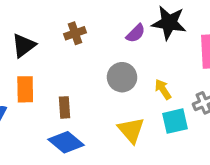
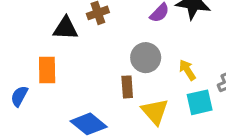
black triangle: (24, 45) -> (66, 28), moved, turned 40
brown rectangle: (64, 107) -> (127, 87), moved

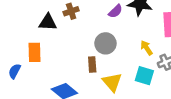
yellow arrow: (187, 70) -> (147, 48), moved
cyan square: (200, 102) -> (144, 76), turned 30

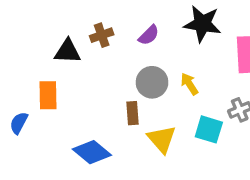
purple semicircle: (115, 11) -> (149, 35), moved
yellow arrow: (147, 48) -> (189, 84), moved

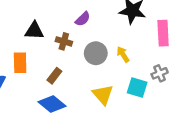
brown cross: (102, 35) -> (64, 41), moved, turned 35
purple semicircle: (149, 35) -> (83, 19), moved
brown rectangle: (133, 113) -> (54, 76), moved, turned 42

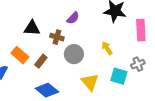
gray circle: (96, 53) -> (74, 54), moved
orange rectangle: (20, 63) -> (20, 55), turned -48
brown rectangle: (54, 76) -> (41, 61), moved

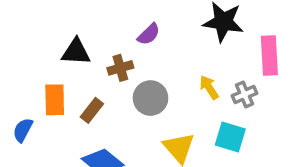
brown cross: (57, 37) -> (120, 68), turned -32
orange rectangle: (20, 55) -> (55, 100), turned 48
gray cross: (138, 64) -> (245, 94), moved

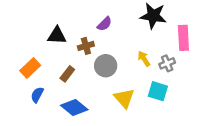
orange rectangle: (55, 100) -> (30, 68), moved, turned 48
blue semicircle: (23, 130) -> (37, 95), moved

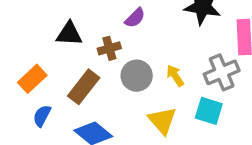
yellow arrow: (144, 59) -> (175, 76), moved
gray cross: (167, 63) -> (222, 72), size x1.5
brown rectangle: (67, 74) -> (84, 87), size x1.5

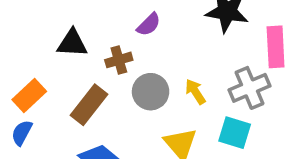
blue semicircle: (42, 116) -> (22, 133), moved

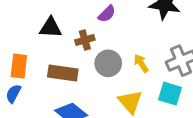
orange rectangle: (29, 95) -> (19, 66), turned -40
brown rectangle: (89, 105) -> (63, 73), turned 60

